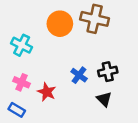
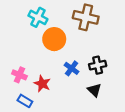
orange circle: (60, 24) -> (54, 39), moved
cyan cross: (22, 45) -> (38, 17), moved
blue rectangle: (17, 110) -> (25, 101), moved

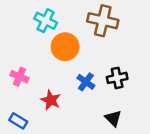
pink cross: (19, 75) -> (20, 77), moved
black triangle: (94, 90) -> (113, 118), moved
blue rectangle: (25, 101) -> (18, 121), moved

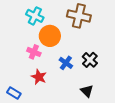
pink cross: (20, 77) -> (34, 52), moved
black cross: (117, 78) -> (90, 60), turned -35

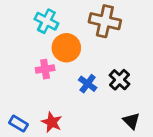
pink cross: (34, 52) -> (45, 69), turned -32
red star: (39, 77) -> (52, 122), moved
black triangle: (87, 91) -> (131, 121), moved

